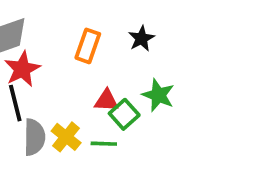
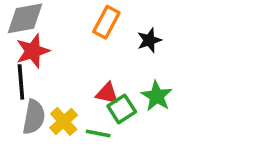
orange rectangle: (88, 46) -> (106, 22), moved

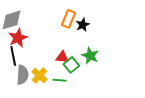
orange rectangle: (106, 22) -> (69, 19), moved

